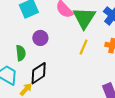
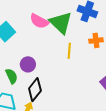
purple circle: (40, 38) -> (28, 64), moved

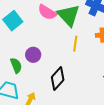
black diamond: (35, 90) -> (58, 79), moved

